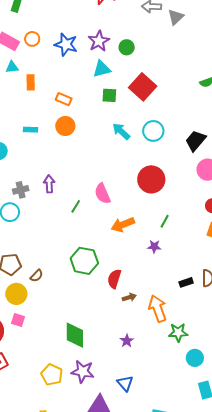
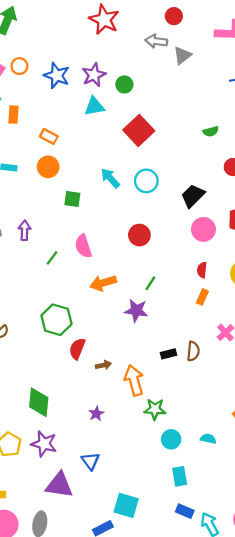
green square: (109, 95) -> (72, 199), moved
red circle: (151, 179) -> (139, 235), size x0.7
purple star: (154, 247) -> (136, 311), size x1.5
red semicircle: (114, 279) -> (77, 349), moved

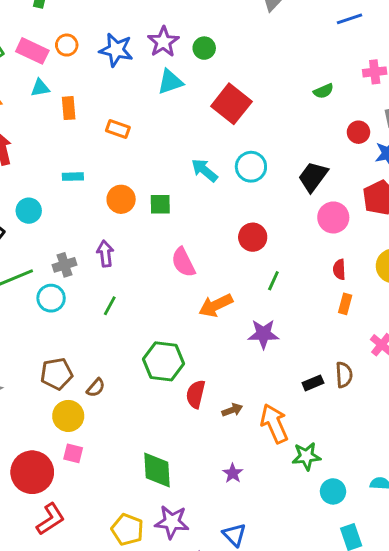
orange circle: (48, 167) -> (121, 199), moved
green line: (52, 258) -> (110, 306), moved
green line: (150, 283) -> (273, 281), moved

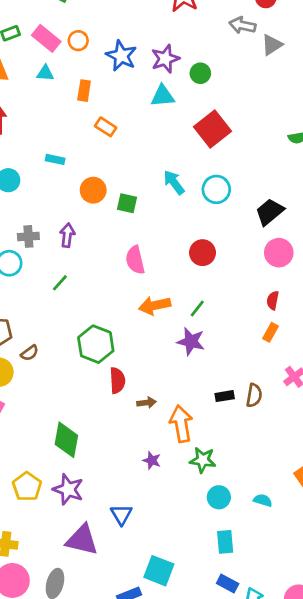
orange rectangle: (69, 108) -> (84, 91), moved
green line: (273, 281) -> (197, 308), moved
red semicircle: (196, 394) -> (117, 380), turned 150
purple star: (233, 473) -> (152, 460), moved, turned -30

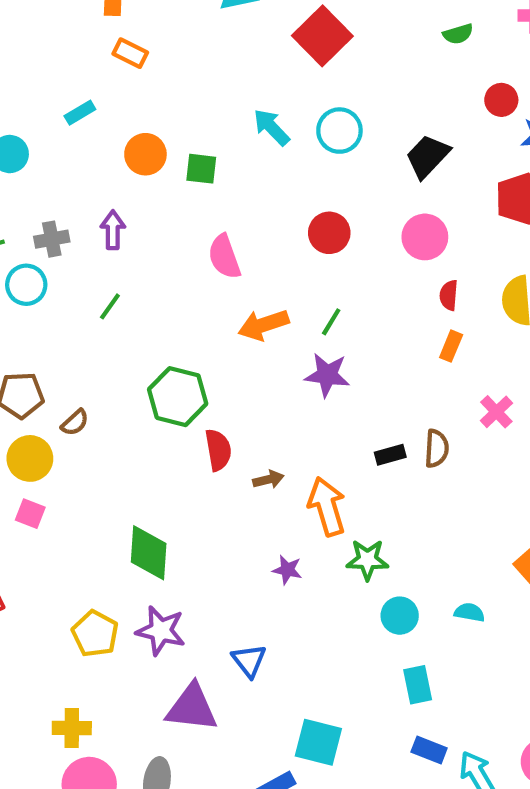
orange rectangle: (106, 127) -> (130, 53), moved
cyan rectangle: (55, 159) -> (80, 113), turned -36
pink circle: (279, 253) -> (425, 237), moved

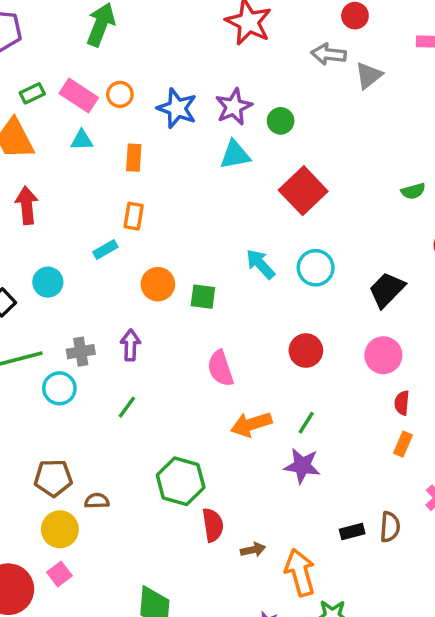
orange rectangle: (130, 53) -> (134, 216), moved, turned 72
brown semicircle: (75, 422) -> (97, 501), turned -140
pink square: (30, 514) -> (59, 574), turned 30

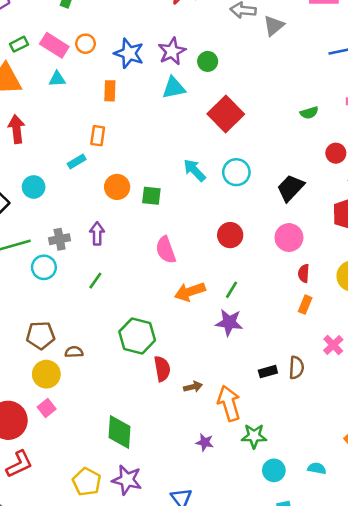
orange rectangle: (134, 158) -> (110, 91), moved

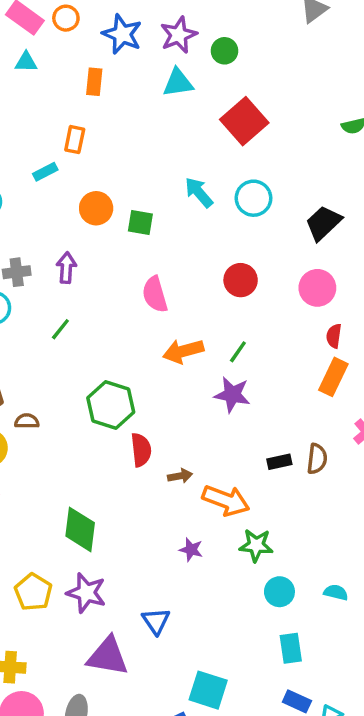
orange rectangle: (305, 305) -> (333, 377), size x1.5
orange arrow: (229, 403) -> (226, 500), turned 124

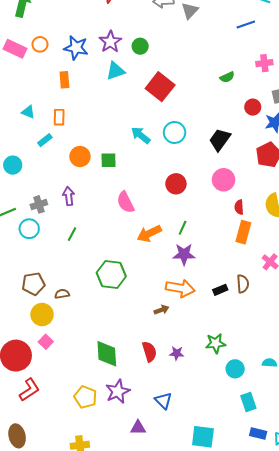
cyan triangle: (26, 62) -> (28, 112), moved, turned 32
red semicircle: (141, 450) -> (149, 352), moved
orange arrow: (226, 500) -> (180, 288), moved
purple star: (86, 593) -> (118, 391), turned -30
purple triangle: (108, 656) -> (138, 428), size x0.6

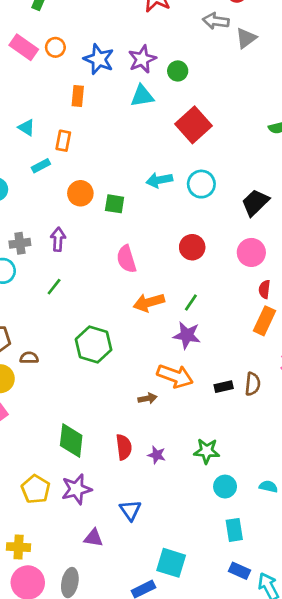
cyan arrow: (141, 135) -> (159, 180), turned -60

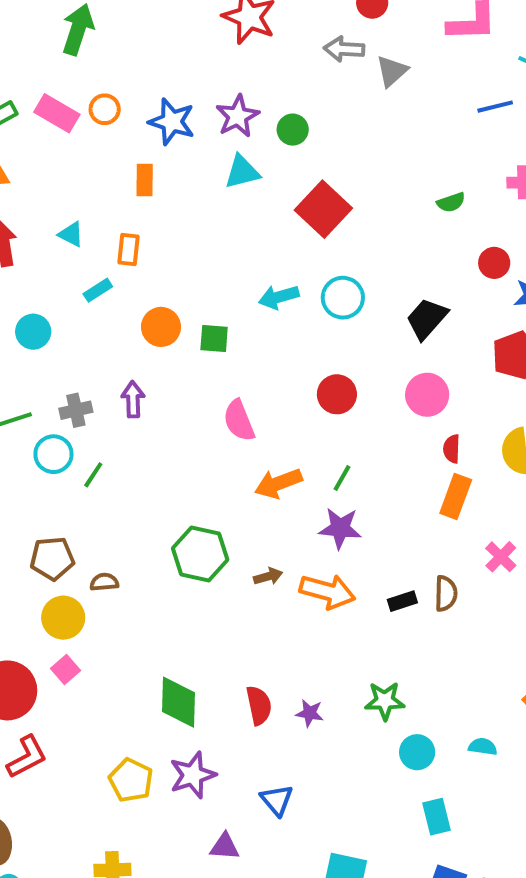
green line: (54, 287) -> (93, 475), moved
brown arrow: (147, 398) -> (268, 576), moved

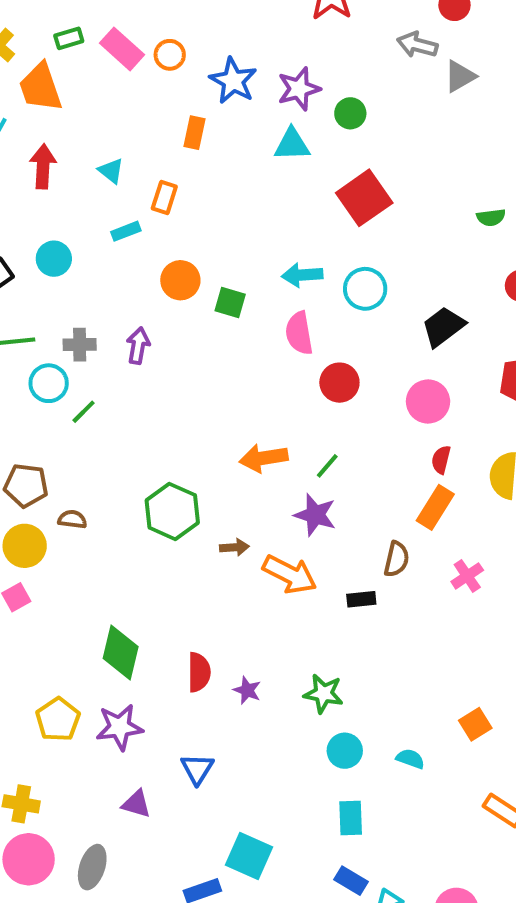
pink semicircle: (239, 421) -> (299, 333), moved
brown semicircle: (446, 593) -> (397, 559), moved

